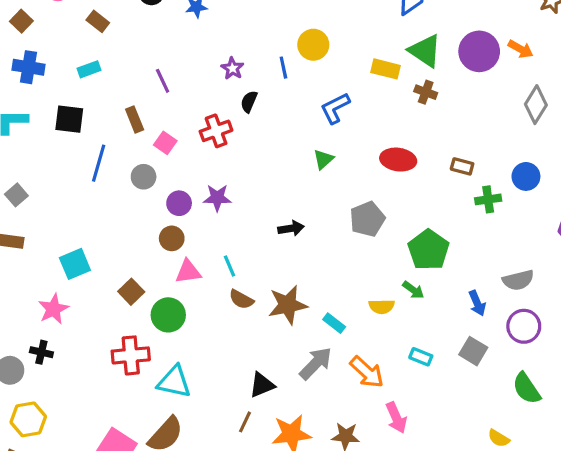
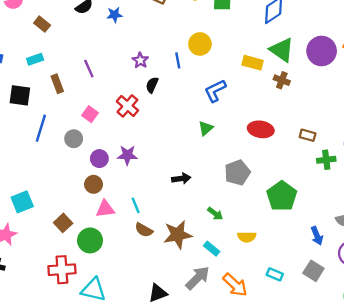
brown rectangle: (135, 120) -> (57, 84), moved
red cross: (216, 131) -> (127, 106), turned -30
green arrow: (413, 290) -> (215, 214), moved

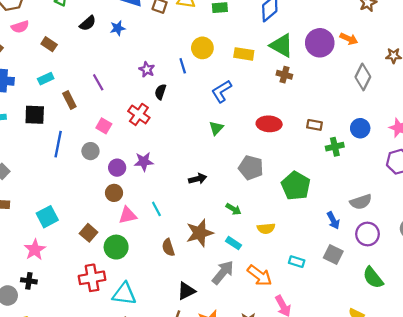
yellow rectangle: (253, 63) -> (244, 54), moved
gray pentagon: (237, 173) -> (251, 168), turned -30
brown semicircle: (144, 230) -> (168, 247), moved, turned 48

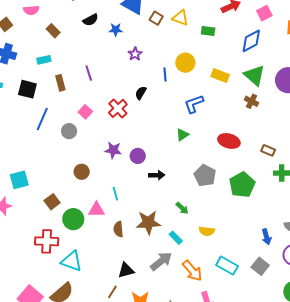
purple star: (147, 69) -> (135, 54), moved
purple circle: (117, 168) -> (138, 156), moved
green pentagon: (296, 186) -> (242, 185), moved
pink triangle: (128, 215) -> (96, 210), moved
cyan rectangle: (297, 262) -> (227, 266), size x1.5

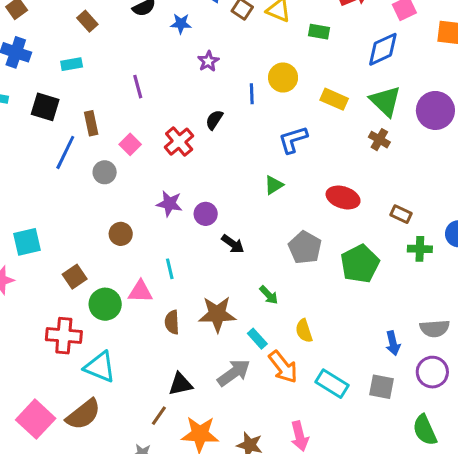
brown rectangle: (60, 83) -> (91, 123), moved
black arrow: (157, 175) -> (233, 244), turned 35
yellow semicircle: (207, 231) -> (304, 331), turned 63
gray square: (260, 266) -> (382, 387), turned -30
orange arrow: (192, 271) -> (283, 367), moved

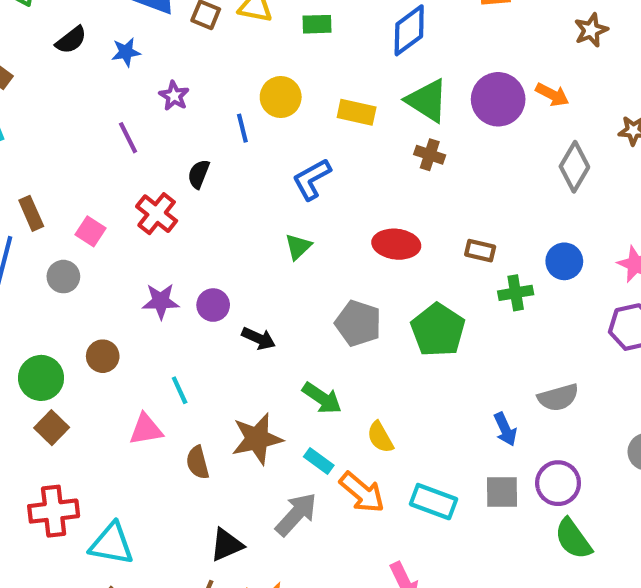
purple line: (138, 87) -> (128, 138), moved
green arrow: (269, 295) -> (322, 398), size x1.4
green circle: (105, 304) -> (41, 378), moved
purple circle: (432, 372) -> (558, 483), moved

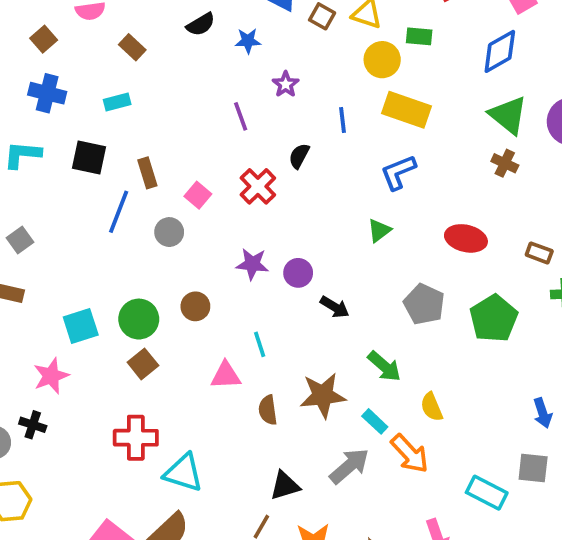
yellow circle: (281, 97) -> (382, 60), moved
yellow rectangle: (357, 112) -> (406, 110), moved, size x1.4
cyan rectangle: (433, 502) -> (487, 493), moved

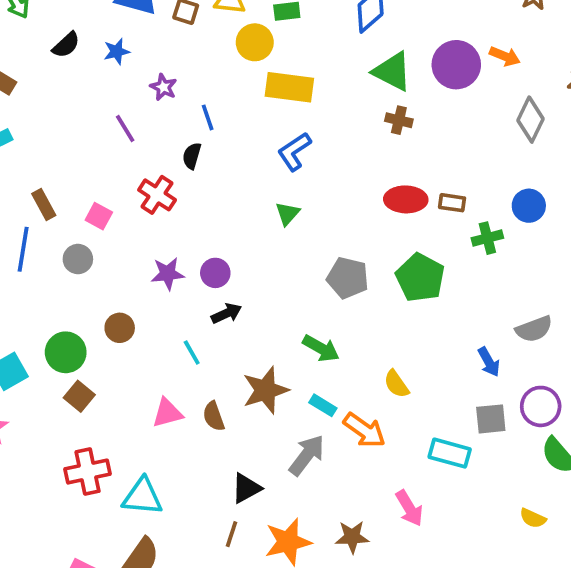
blue line: (343, 120) -> (208, 117), moved
red ellipse: (466, 238) -> (406, 199), moved
black arrow: (335, 307) -> (226, 313), moved, turned -44
pink triangle: (226, 375) -> (167, 413), moved
yellow semicircle: (432, 407) -> (396, 384), moved

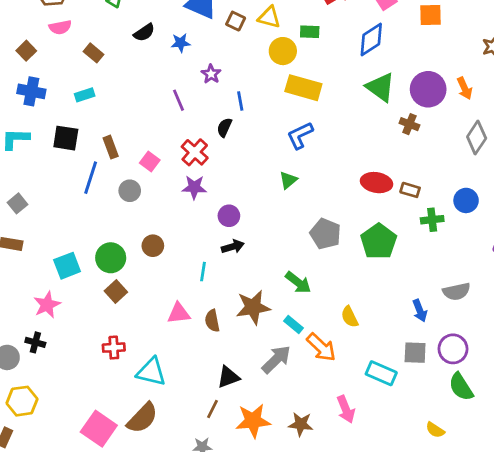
orange arrow: (505, 56) -> (465, 88), turned 35
brown cross: (399, 120) -> (409, 124), moved
purple star: (168, 274) -> (194, 187), moved
cyan line: (192, 352) -> (203, 272), turned 30
red cross: (88, 472) -> (114, 348), size x0.7

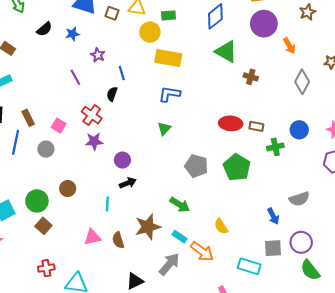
purple circle: (428, 89) -> (264, 24), moved
blue L-shape: (300, 135) -> (169, 94), turned 40

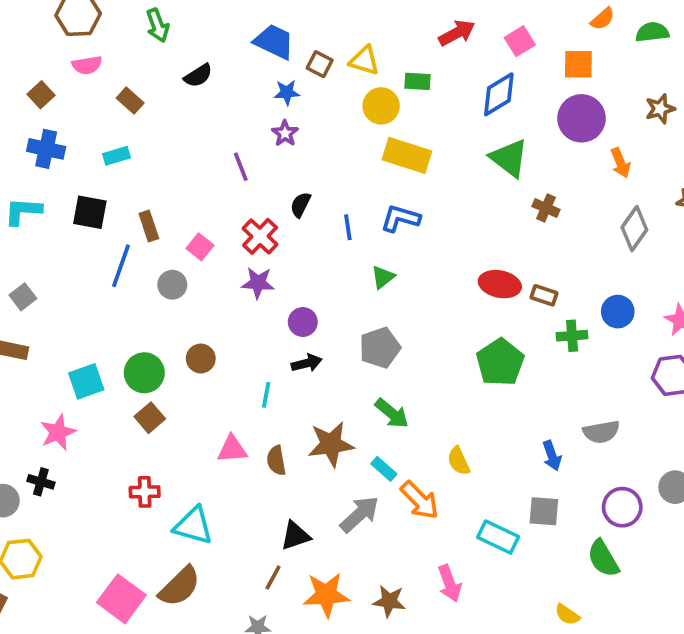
blue star: (72, 34) -> (287, 92), moved
blue line: (122, 73) -> (348, 227), moved
gray pentagon: (196, 166) -> (380, 348), moved, turned 30
purple circle: (301, 242) -> (622, 507), moved

